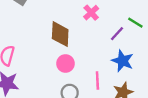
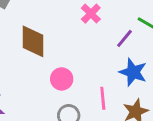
brown diamond: (60, 34) -> (33, 41), moved

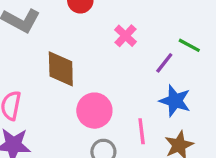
pink circle: (62, 79) -> (94, 111), size x1.4

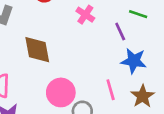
purple line: (164, 63) -> (120, 31), turned -54
pink circle: (94, 111) -> (61, 92), moved

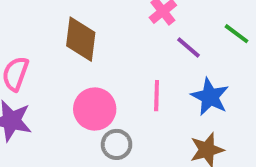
purple line: (120, 31) -> (189, 47), moved, turned -42
pink line: (111, 90) -> (157, 96), moved

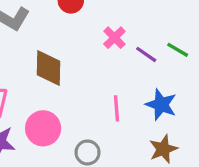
purple line: (189, 47) -> (146, 54), moved
pink circle: (95, 109) -> (43, 128), moved

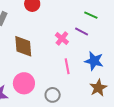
pink cross: (114, 38) -> (62, 38), moved
green line: (178, 50) -> (91, 15), moved

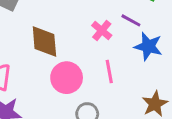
blue star: (94, 61) -> (148, 46), moved
pink circle: (24, 83) -> (67, 78), moved

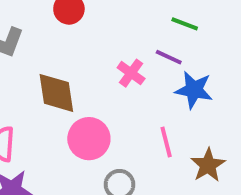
pink line: (109, 72) -> (166, 142), moved

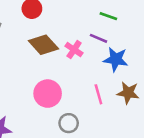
brown diamond: (56, 93) -> (43, 45), moved, turned -32
brown star: (208, 165) -> (128, 93), moved, turned -30

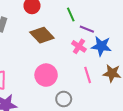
green line: (108, 16) -> (71, 15), moved, turned 48
pink cross: (74, 50) -> (79, 46), moved

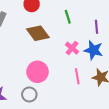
purple line: (87, 29) -> (96, 27), moved, turned 56
gray circle: (64, 99) -> (29, 94), moved

